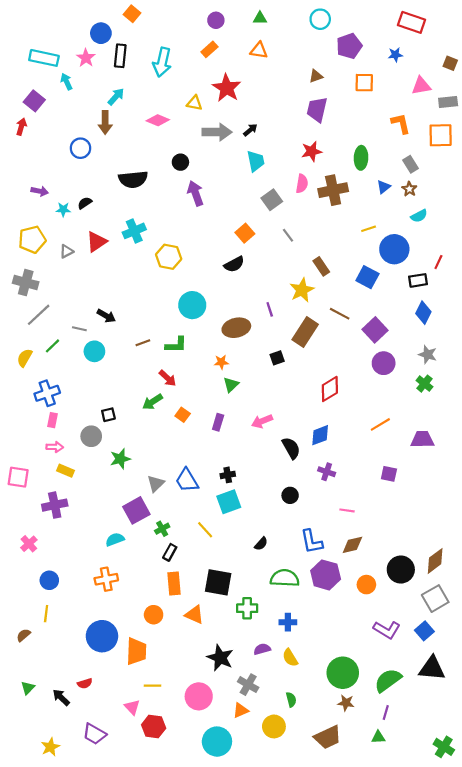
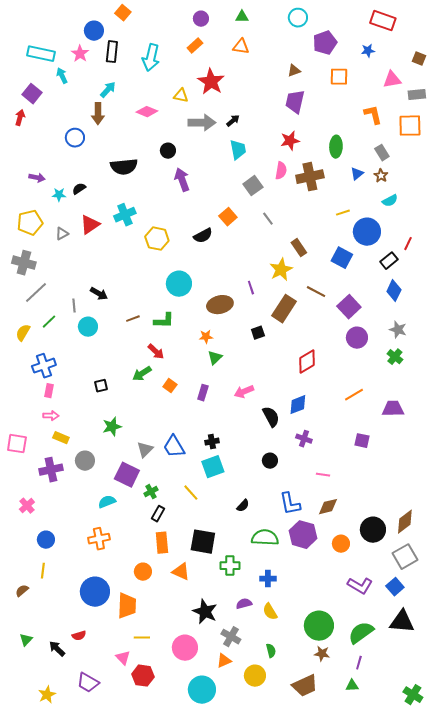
black semicircle: (234, 264) -> (203, 236), moved
black rectangle: (418, 280) -> (389, 261), turned -30
gray line: (79, 329) -> (74, 306), turned 72
gray circle: (91, 436) -> (85, 461), moved
purple square: (136, 510) -> (127, 475), turned -35

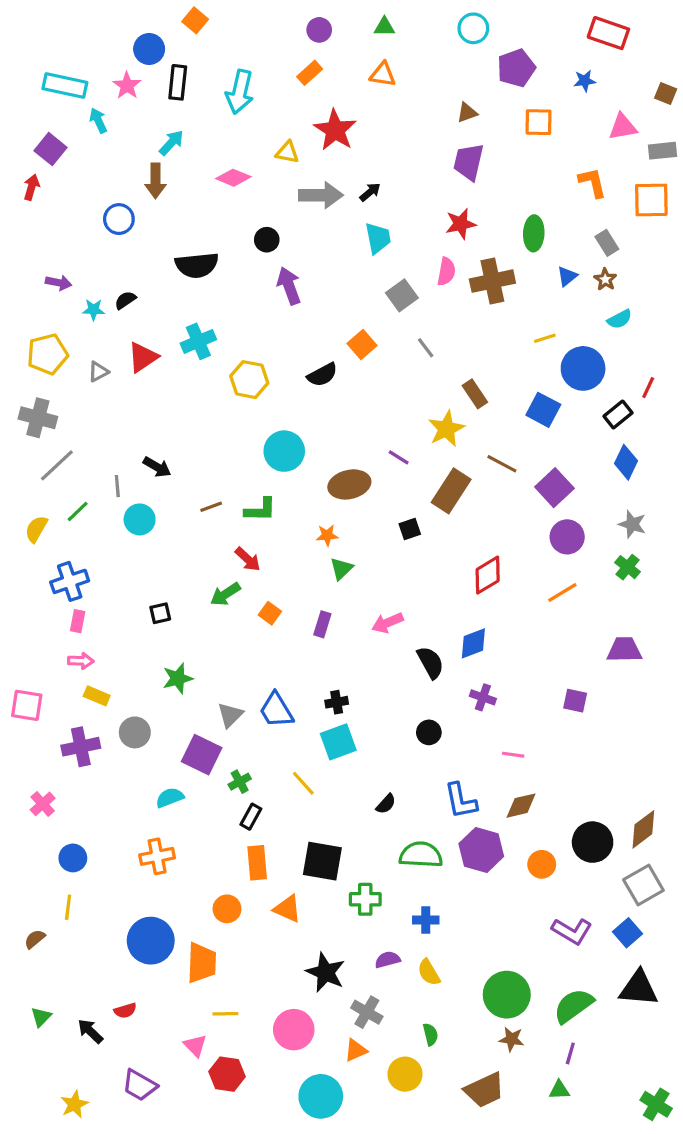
purple line: (251, 288) -> (399, 457), turned -40
orange line: (354, 395) -> (562, 593), moved

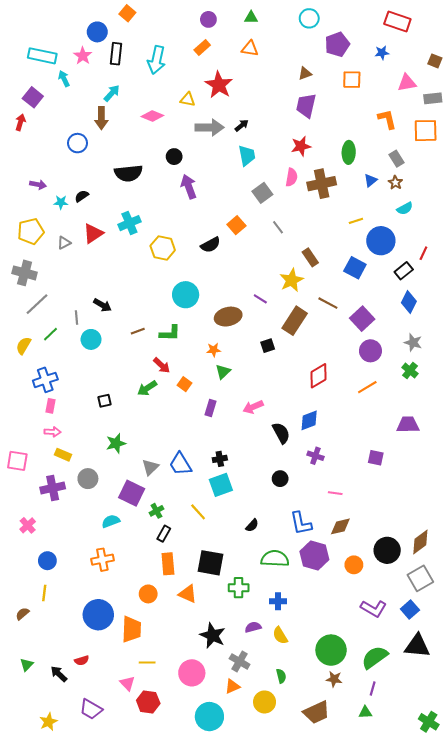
orange square: (270, 613) -> (185, 384), moved

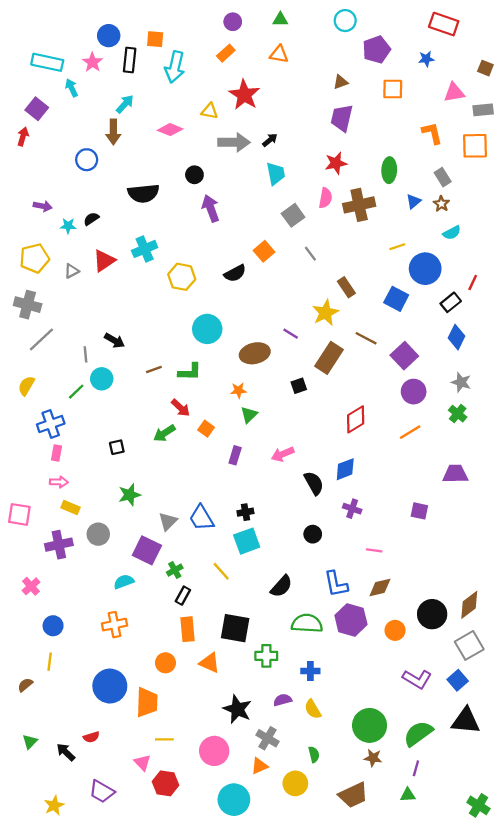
orange square: (127, 13) -> (155, 39), moved, turned -35
green line: (51, 334) -> (76, 392), moved
black semicircle: (252, 525) -> (281, 586), size x1.5

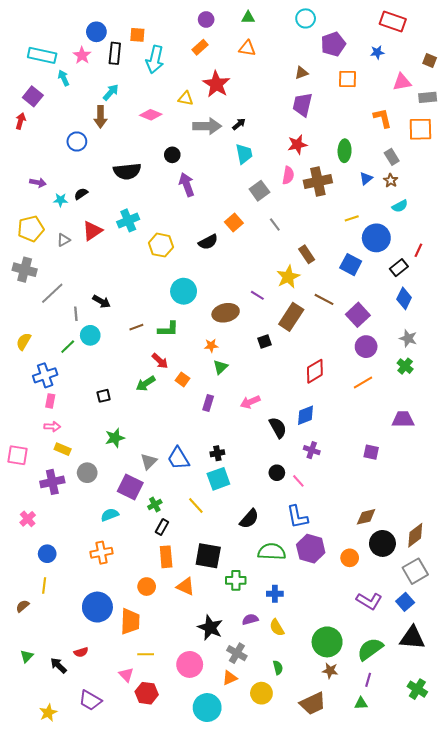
gray line: (41, 339) -> (52, 293), moved
pink line: (374, 550) -> (298, 481), moved, turned 40
brown diamond: (380, 587) -> (366, 517), moved
green cross: (478, 805) -> (417, 689), moved

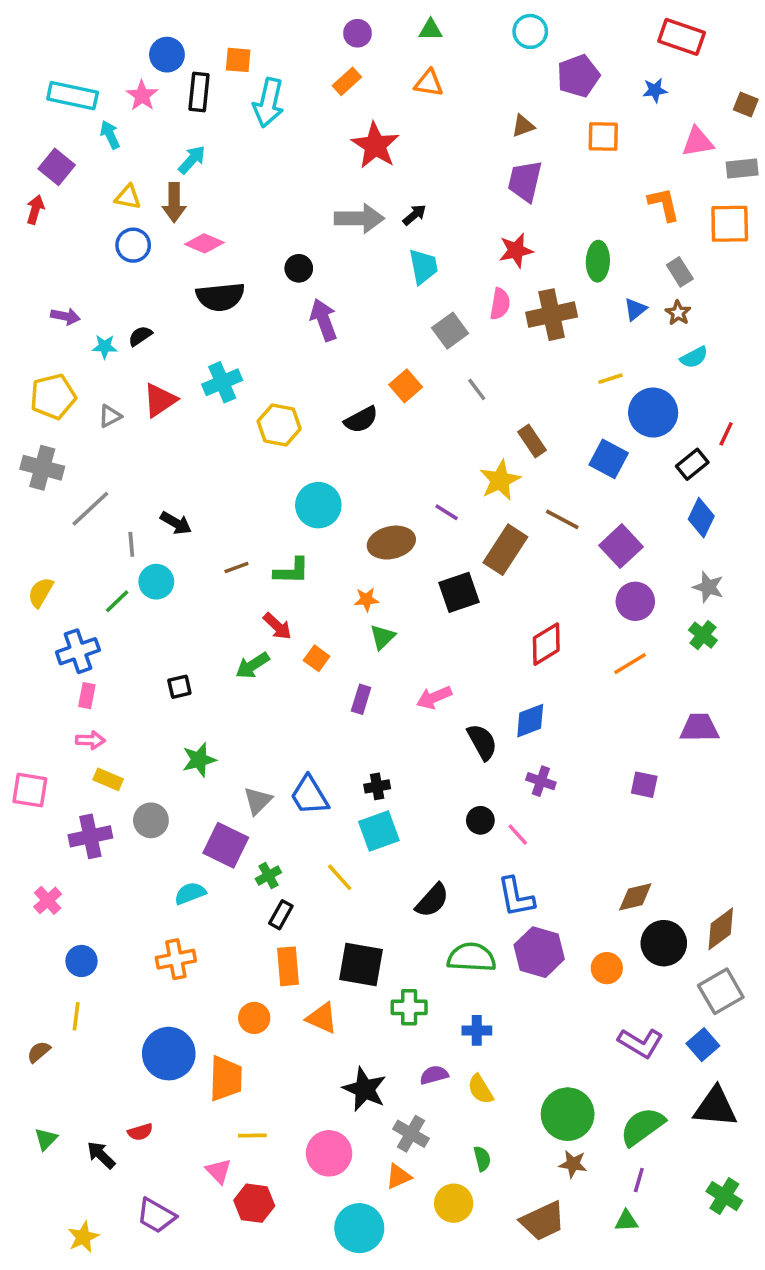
yellow triangle: (186, 98) -> (128, 197), moved
pink diamond: (151, 115) -> (204, 243), moved
black square: (265, 341) -> (459, 592), size x1.6

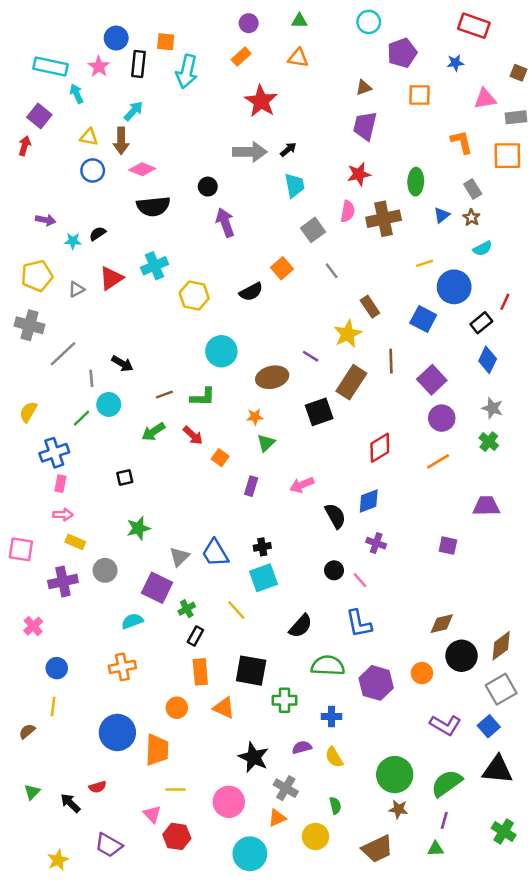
brown line: (562, 519) -> (391, 361), turned 60
green arrow: (252, 665) -> (153, 432), moved
purple hexagon: (539, 952) -> (376, 683), moved

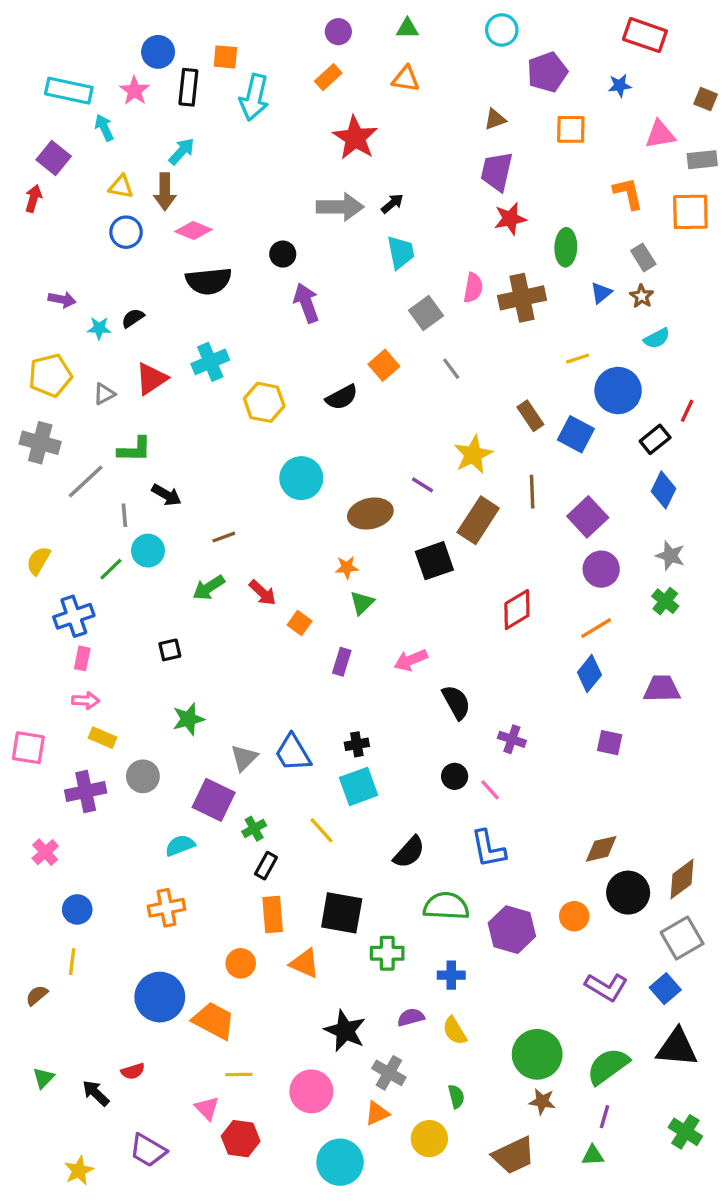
red star: (359, 174) -> (510, 219), moved
brown rectangle: (370, 307) -> (530, 416), moved
green L-shape: (203, 397) -> (134, 449), moved
blue diamond: (369, 501) -> (589, 674), moved, turned -30
orange trapezoid: (157, 750) -> (214, 1021), turned -64

